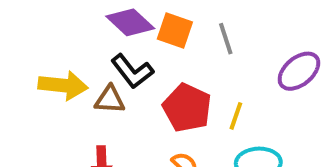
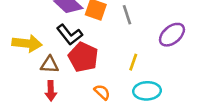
brown triangle: (110, 100) -> (50, 65), moved
red pentagon: (187, 108) -> (83, 57), moved

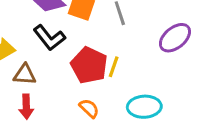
red pentagon: (83, 57) -> (89, 65), moved
yellow line: (133, 62) -> (114, 67), moved

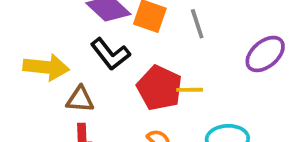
yellow line: (114, 67) -> (190, 90), turned 70

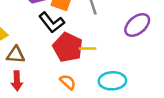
black L-shape: (110, 54) -> (52, 23), moved

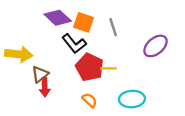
brown triangle: (16, 55) -> (40, 74), turned -42
red arrow: (17, 81) -> (45, 87), moved

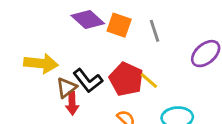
black L-shape: (74, 44) -> (88, 81), moved
yellow line: (108, 68) -> (149, 81), turned 42

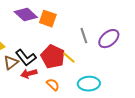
gray line: (155, 31) -> (84, 36), moved
red arrow: (72, 103) -> (29, 74), moved, turned 77

